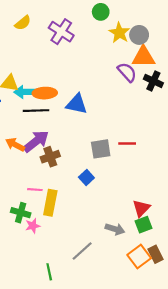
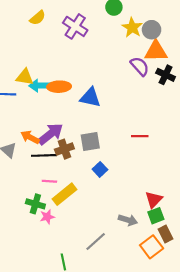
black line: (36, 111) -> (44, 155), moved
gray square: (101, 149) -> (90, 141), moved
yellow rectangle: (50, 203) -> (64, 194), turned 40
brown rectangle: (156, 254) -> (166, 234), moved

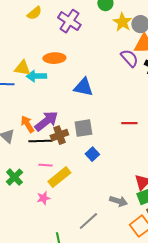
orange ellipse: (59, 87) -> (54, 58), moved
orange arrow: (30, 137) -> (27, 124), turned 30
green cross: (35, 204) -> (14, 177), moved, turned 30

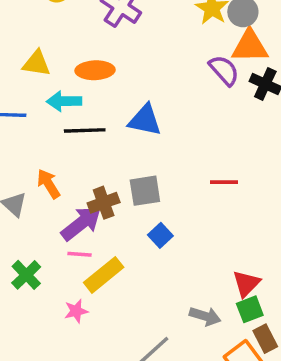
yellow triangle: (22, 68) -> (37, 63), moved
purple arrow: (46, 121) -> (81, 223), moved
black line: (40, 141) -> (85, 130), moved

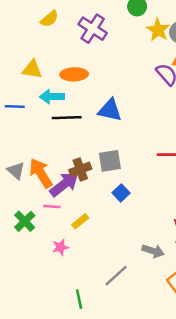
orange arrow: (49, 184) -> (41, 173), moved, size x1.4
pink line: (80, 254) -> (52, 206), moved
yellow rectangle: (104, 275) -> (80, 221), size x0.6

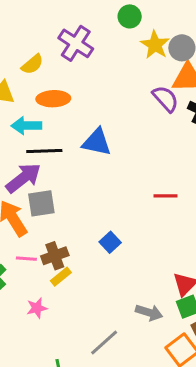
yellow semicircle: (49, 19) -> (32, 64), moved
gray square: (110, 161) -> (41, 203), moved
brown cross: (80, 169) -> (55, 256), moved
purple arrow: (64, 184) -> (23, 178), moved

